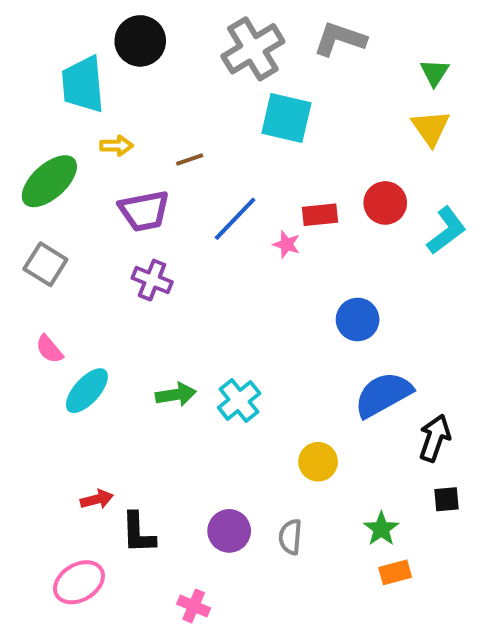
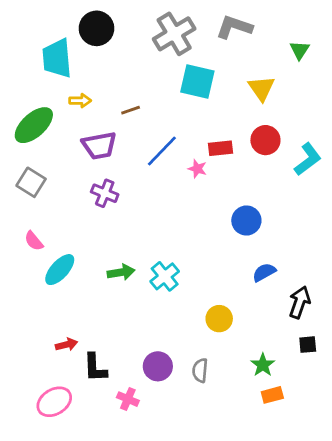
yellow triangle: (431, 128) -> (261, 88), moved
blue semicircle: (383, 395) -> (264, 272), size x0.6
pink cross: (194, 606) -> (128, 399), moved

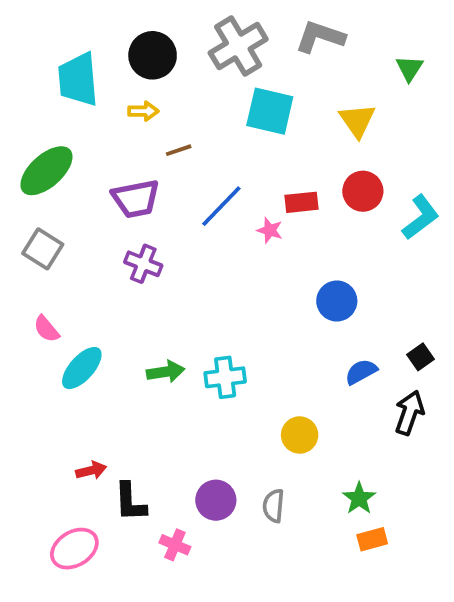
black circle: (96, 28) -> (153, 55), moved
yellow arrow: (80, 101) -> (143, 111), moved
cyan cross: (165, 276) -> (225, 377), turned 32
black square: (308, 345) -> (421, 357), moved, turned -30

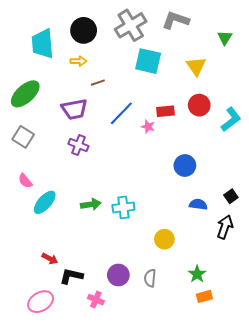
blue semicircle: (361, 372) -> (198, 204), turned 36
red arrow: (91, 470) -> (50, 259), turned 42
black L-shape: (130, 502) -> (71, 276), turned 105

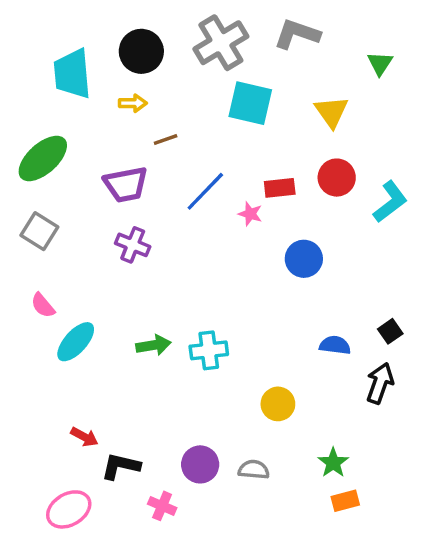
blue circle: (185, 166) -> (304, 259), moved
gray semicircle: (150, 278) -> (254, 470), turned 90

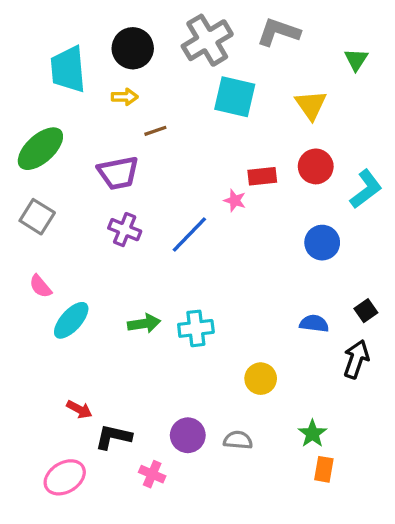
blue line: (205, 191) -> (189, 234), moved
blue circle: (304, 259) -> (322, 243), moved
orange rectangle: (345, 501) -> (324, 469), turned -65

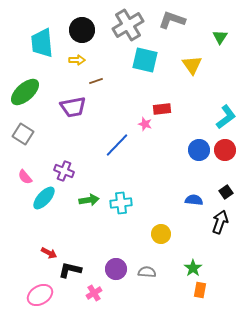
red circle: (316, 166) -> (225, 150), moved
purple cross: (125, 230) -> (64, 171), moved
pink cross: (152, 474) -> (94, 293), turned 35

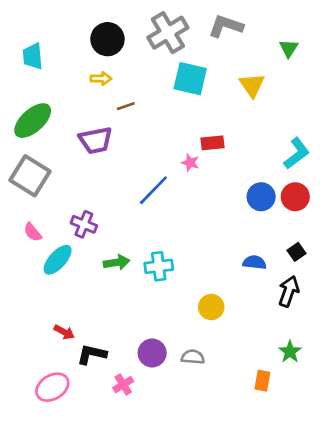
cyan trapezoid: (42, 43) -> (33, 56), moved, size x0.7
gray square: (23, 134) -> (30, 176), size x1.4
green star: (193, 268) -> (290, 352), moved

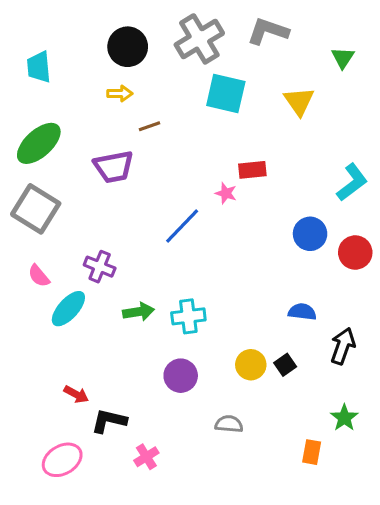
red circle: (295, 197) -> (355, 252), moved
black square: (297, 252) -> (285, 365), moved
purple circle: (152, 353) -> (181, 376), moved

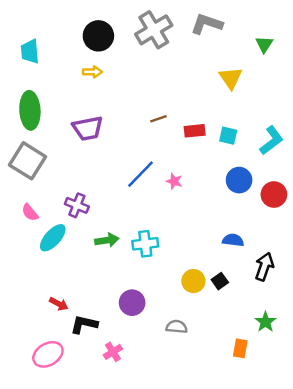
cyan square: (226, 94) -> (228, 136), moved, size x0.6
brown line: (149, 126) -> (159, 119), moved
green ellipse: (39, 143) -> (30, 110), turned -51
pink star: (226, 193) -> (174, 181), moved
purple circle: (181, 376) -> (132, 303), moved

